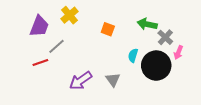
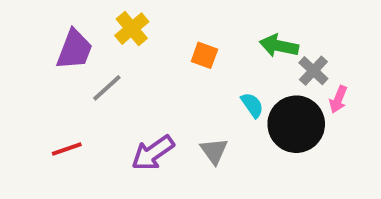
cyan semicircle: (133, 55) -> (252, 105), turned 128
red line: (40, 62) -> (67, 149), moved

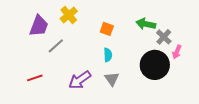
cyan semicircle: (252, 105) -> (108, 55), moved, turned 32

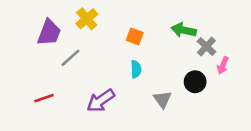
black circle: (155, 65) -> (195, 82), size x0.6
gray triangle: (112, 79) -> (162, 99), moved

